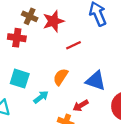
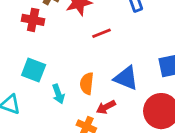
orange semicircle: (61, 77) -> (87, 83), moved, turned -30
cyan arrow: (41, 97) -> (58, 94), turned 105

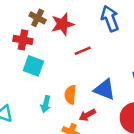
cyan square: (34, 70) -> (33, 66), moved
cyan arrow: (58, 94) -> (46, 104), turned 35

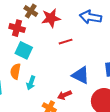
blue arrow: (110, 19) -> (91, 17), turned -65
orange semicircle: (70, 95) -> (15, 71), moved

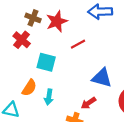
red cross: (17, 28) -> (22, 40), turned 35
cyan square: (24, 50) -> (46, 62), moved
orange semicircle: (15, 71) -> (29, 88), turned -147

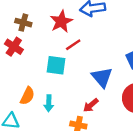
red star: (57, 21) -> (61, 22), moved
cyan square: (46, 62) -> (56, 65), moved
blue triangle: (102, 78) -> (102, 77), turned 40

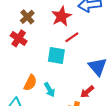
brown cross: (23, 23) -> (27, 17), turned 32
cyan arrow: (49, 103) -> (49, 90), turned -32

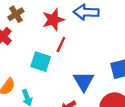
red line: (72, 37) -> (61, 44), turned -40

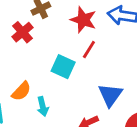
red star: (53, 20) -> (83, 20), turned 30

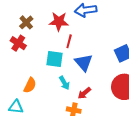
blue triangle: (110, 95) -> (84, 63), moved
cyan arrow: (43, 106) -> (64, 83), moved

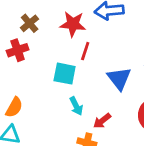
red cross: (18, 43) -> (18, 50), turned 35
blue triangle: (84, 63) -> (119, 79), moved
orange semicircle: (30, 85) -> (14, 107), moved

